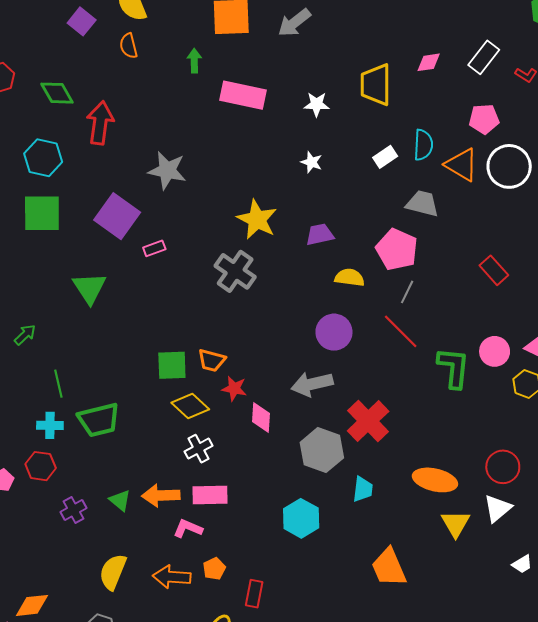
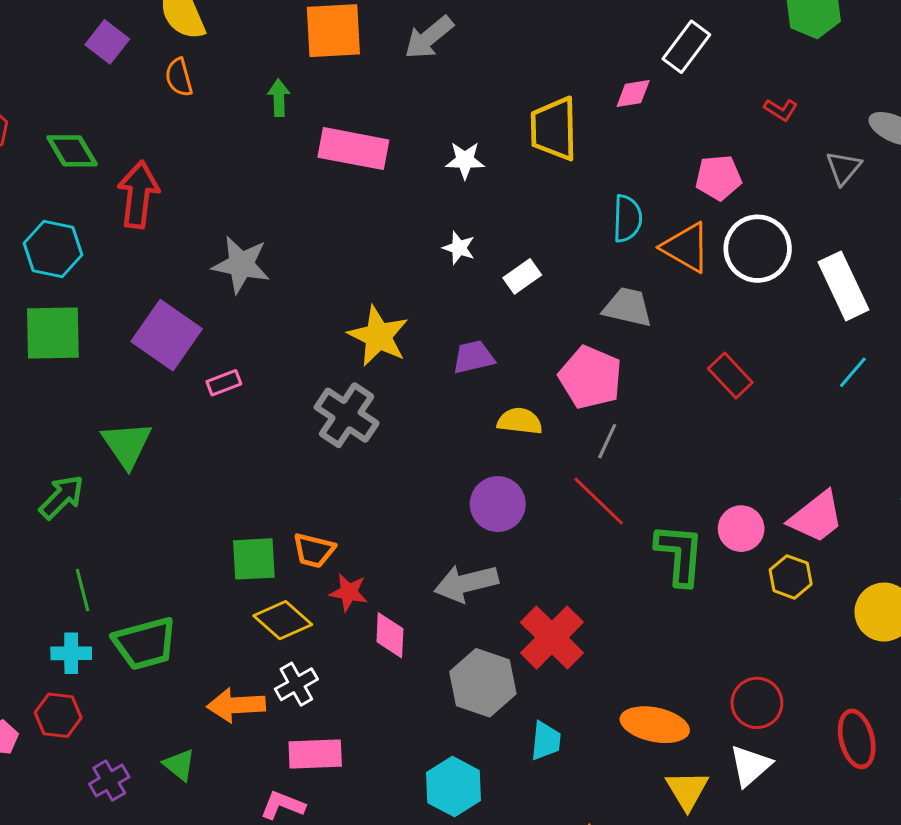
white rectangle: (484, 57) -> (686, 47), moved
white rectangle: (385, 157) -> (522, 276), moved
red rectangle: (494, 270) -> (730, 376), moved
green arrow: (25, 335) -> (62, 497), moved, size x1.4
orange arrow: (161, 495) -> (236, 705), moved

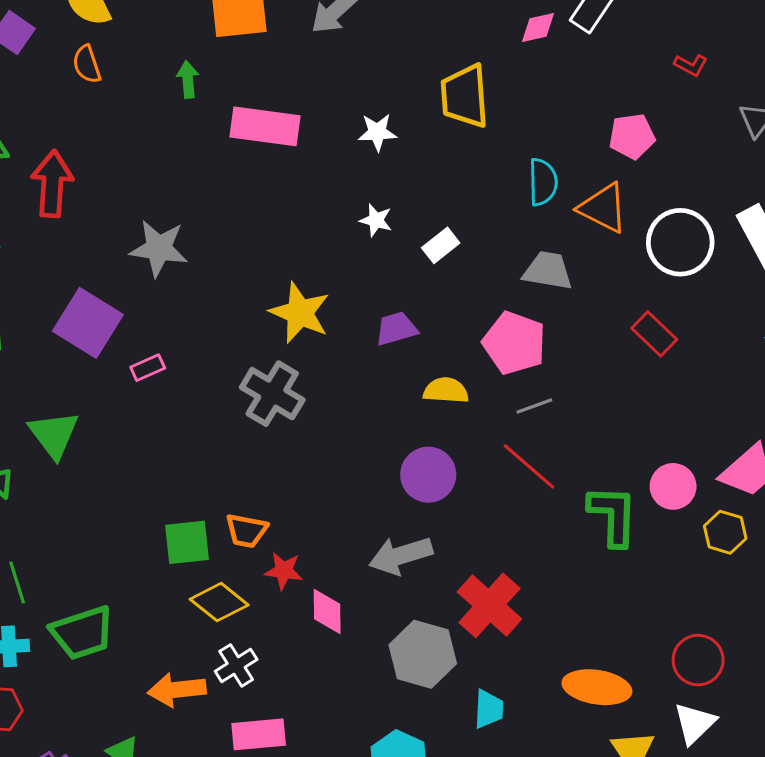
pink diamond: (633, 94) -> (538, 27), moved
white circle: (758, 249) -> (680, 242), moved
gray line: (607, 441) -> (534, 406), turned 48

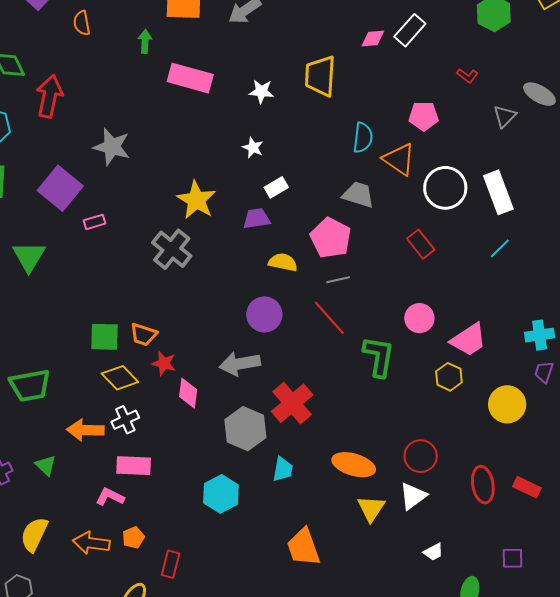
white rectangle: (441, 245) -> (276, 187), moved
pink circle: (673, 486) -> (419, 318), moved

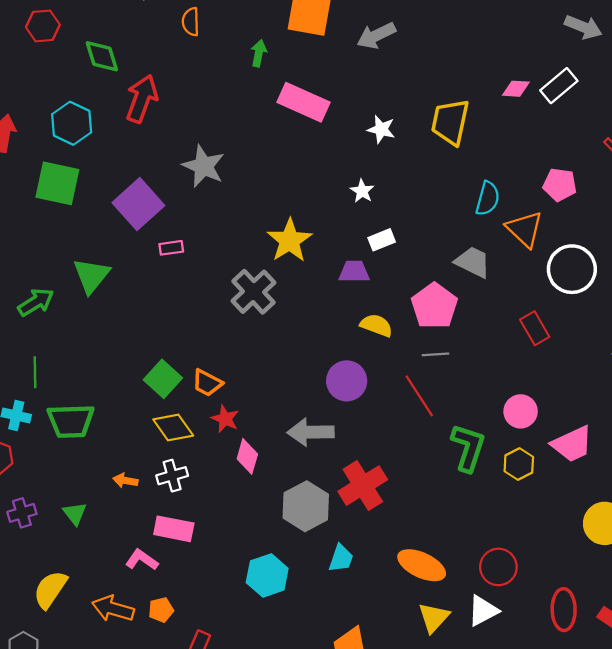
green square: (105, 337) -> (163, 379), turned 32
yellow hexagon: (449, 377) -> (519, 464), moved
orange arrow: (85, 430) -> (125, 481), size x0.6

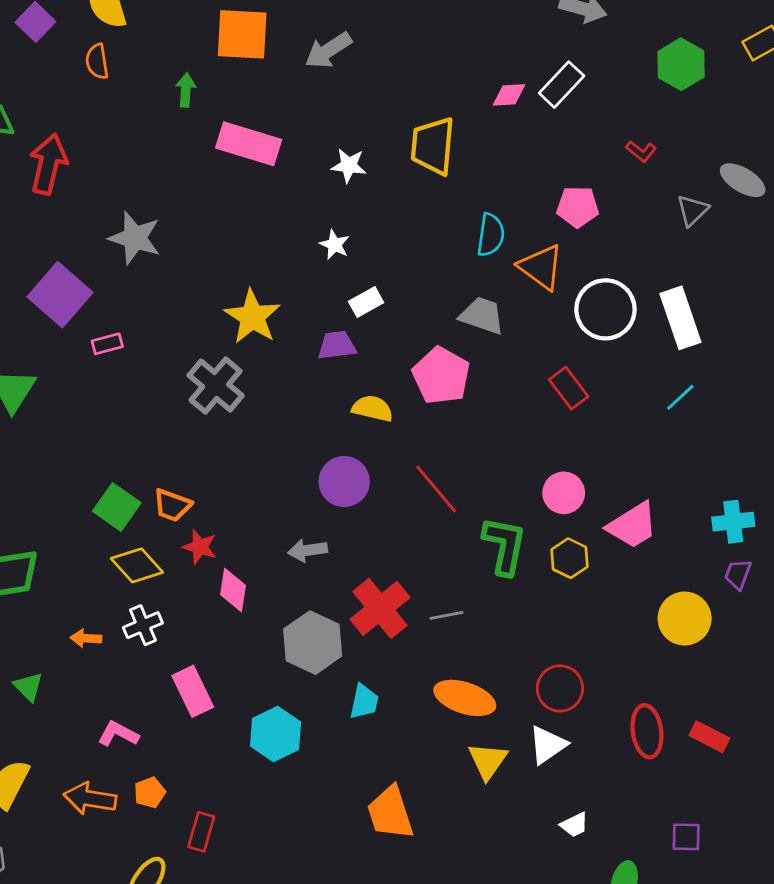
gray line: (436, 354) -> (447, 615), moved
gray arrow: (311, 432) -> (307, 550), size x0.7
pink rectangle: (174, 529) -> (193, 691), moved, turned 60

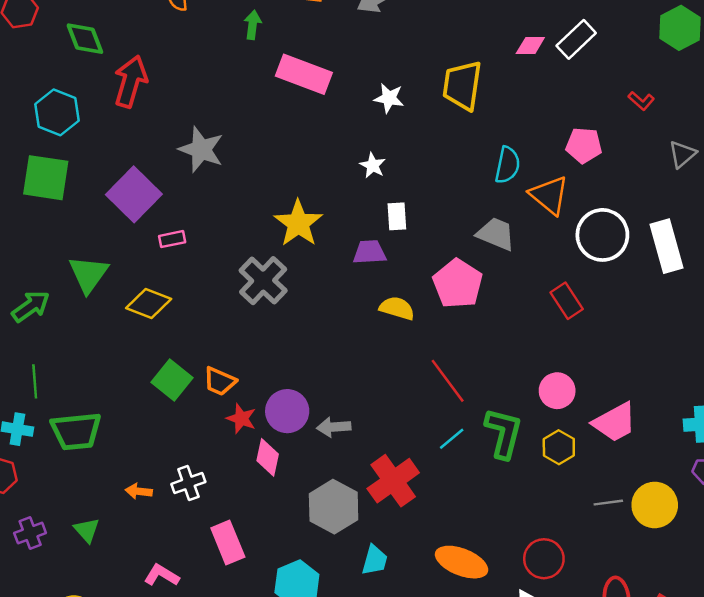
white rectangle: (366, 302) -> (397, 216), turned -68
cyan line: (680, 397) -> (452, 439), moved
purple circle: (344, 482) -> (287, 411), moved
yellow diamond: (137, 565) -> (149, 303), moved, turned -30
gray line: (447, 615) -> (608, 503), moved

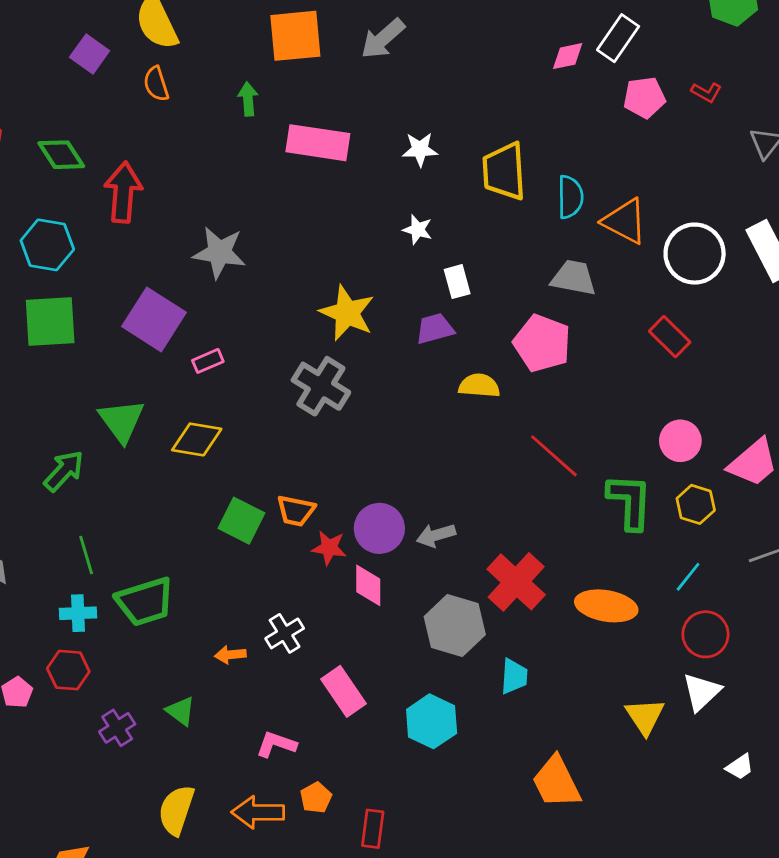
yellow trapezoid: (462, 85) -> (504, 171), moved
pink pentagon: (584, 145) -> (644, 97), moved
cyan line: (452, 439) -> (688, 577), moved
orange ellipse: (462, 562) -> (606, 606), moved

